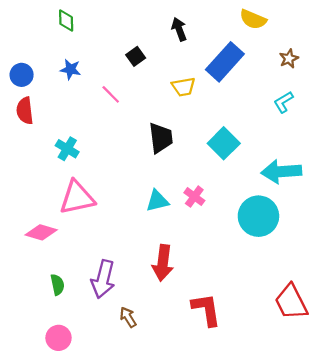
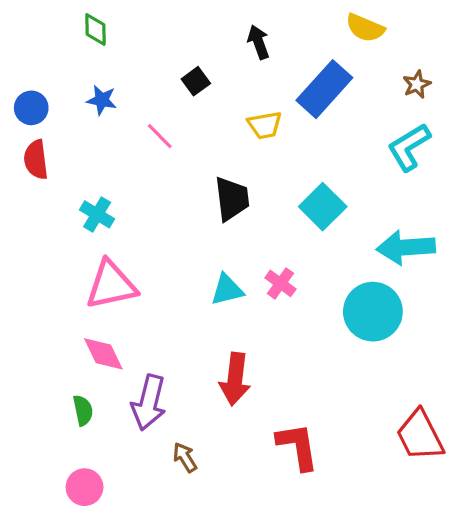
cyan L-shape: (283, 102) -> (409, 147), size x1.5
pink diamond: (41, 232) -> (103, 354), moved, turned 48

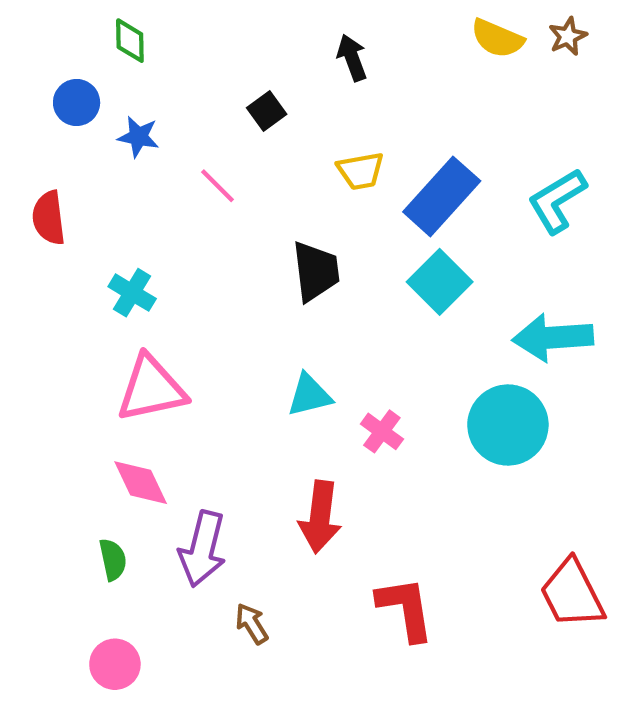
brown star: (417, 84) -> (568, 36), moved
blue rectangle: (324, 89) -> (442, 196), moved
blue circle: (31, 108) -> (77, 103), moved
pink cross: (280, 283) -> (382, 431), moved

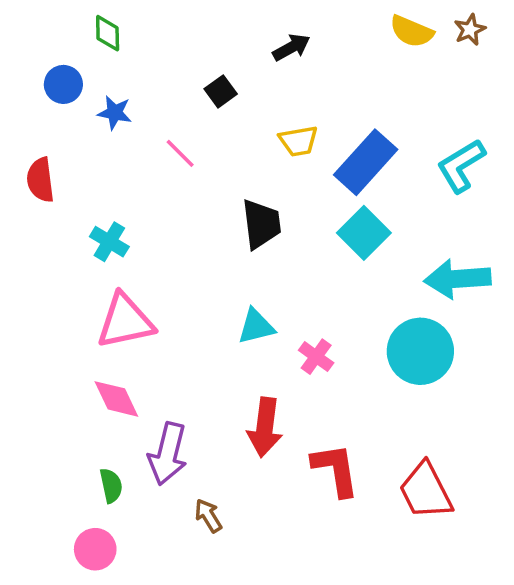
black arrow: (352, 58) -> (291, 47), turned 81
green semicircle: (113, 560) -> (111, 486), moved
red trapezoid: (572, 594) -> (426, 491), moved
red L-shape: (405, 609) -> (336, 470), moved

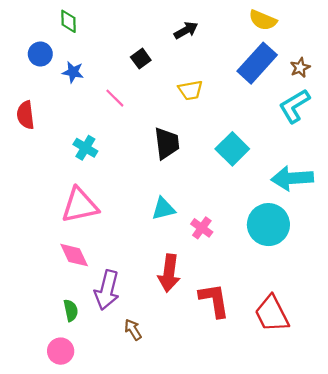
brown star: (470, 30) -> (300, 68), moved
blue rectangle: (366, 162) -> (257, 63), moved
cyan cross: (109, 242) -> (85, 148), moved

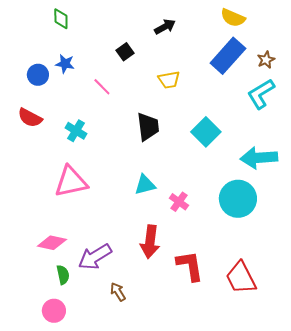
blue circle: (40, 54) -> (38, 75), moved
red semicircle: (26, 115) -> (30, 118), moved, turned -55
pink diamond: (74, 255) -> (52, 243), moved, turned -52
purple arrow: (107, 290) -> (95, 257), turned 44

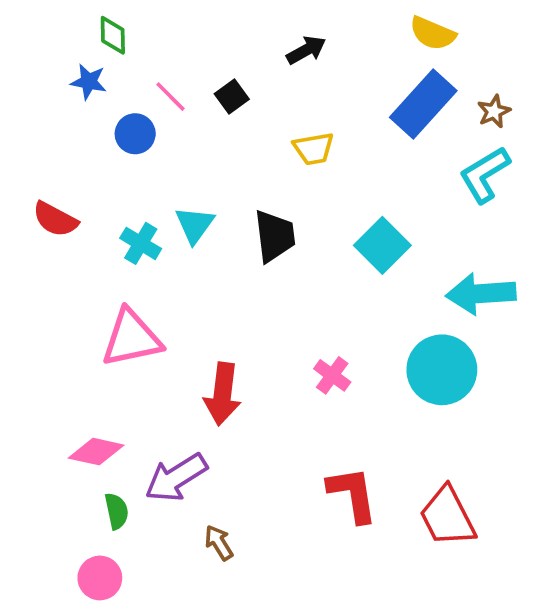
blue star: (65, 64) -> (89, 82), moved
blue circle: (38, 75) -> (135, 134), moved
pink line: (102, 87) -> (170, 97), moved
cyan triangle: (145, 185) -> (195, 225), moved, turned -40
red arrow: (150, 242) -> (223, 394), moved

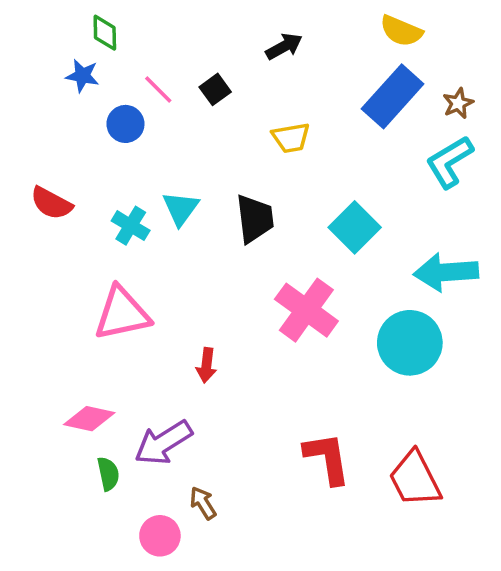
pink cross: (332, 375) -> (306, 310), moved, size x1.8
red arrow: (223, 394) -> (206, 365), size x0.6
pink circle: (100, 578) -> (160, 536), moved

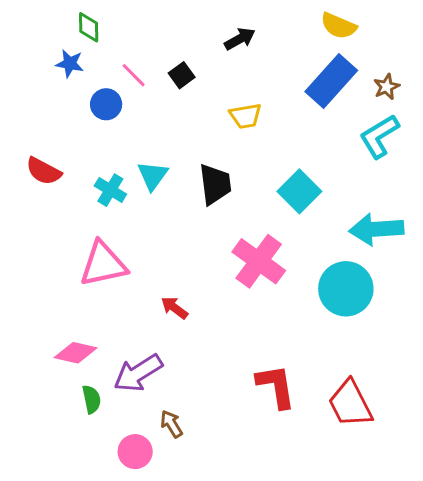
red arrow: (206, 365) -> (174, 308), turned 120

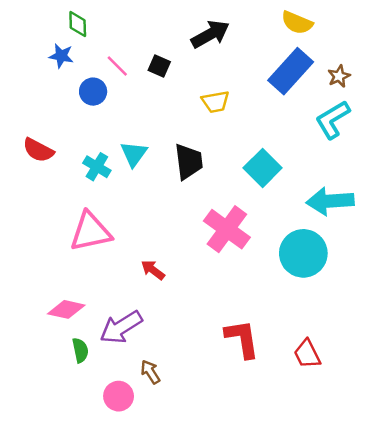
black arrow: (240, 39) -> (210, 34), size x1.4
black square: (182, 75) -> (159, 66), turned -30
red trapezoid: (350, 404) -> (307, 354), size x0.7

